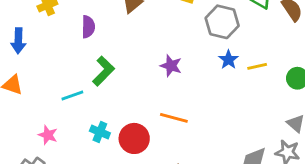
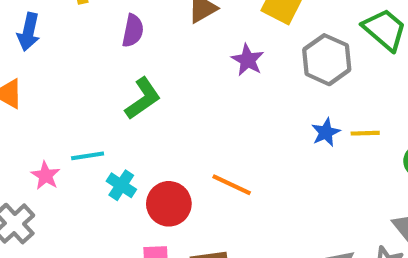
blue star: (228, 60) -> (326, 132), moved
purple star: (171, 66) -> (248, 60), moved
cyan line: (72, 95) -> (88, 156), moved

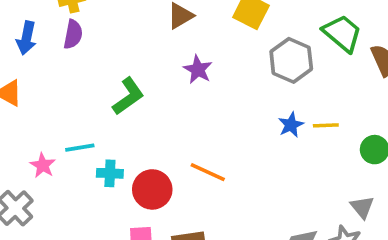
purple semicircle: (133, 31) -> (73, 34), moved
purple star: (248, 60) -> (198, 70), moved
cyan cross: (121, 185) -> (110, 173), turned -30

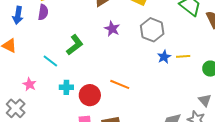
gray hexagon: (291, 60) -> (152, 30), moved
cyan line: (80, 148) -> (50, 61), moved, turned 49

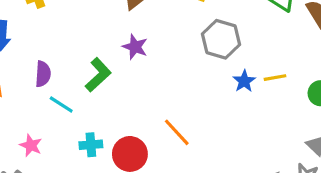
purple semicircle: (43, 12) -> (43, 74), moved
purple star: (112, 29) -> (135, 47), moved
orange line: (120, 84) -> (177, 132), turned 30

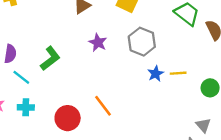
purple star: (135, 47) -> (98, 42), moved
cyan cross: (91, 145) -> (26, 107), moved

